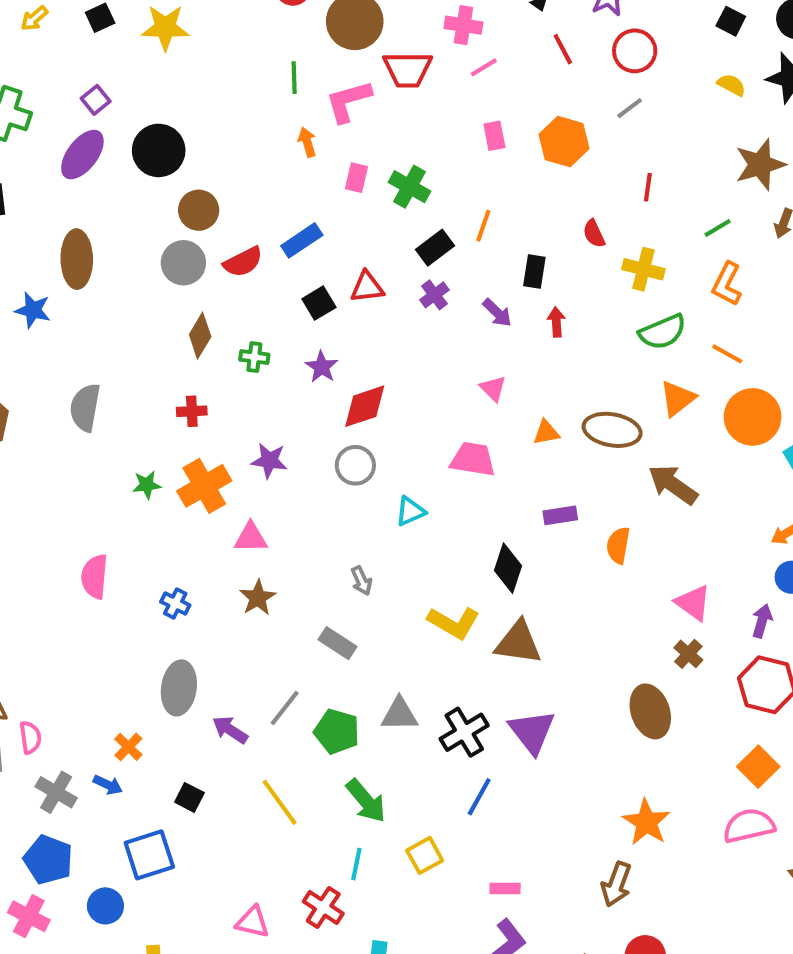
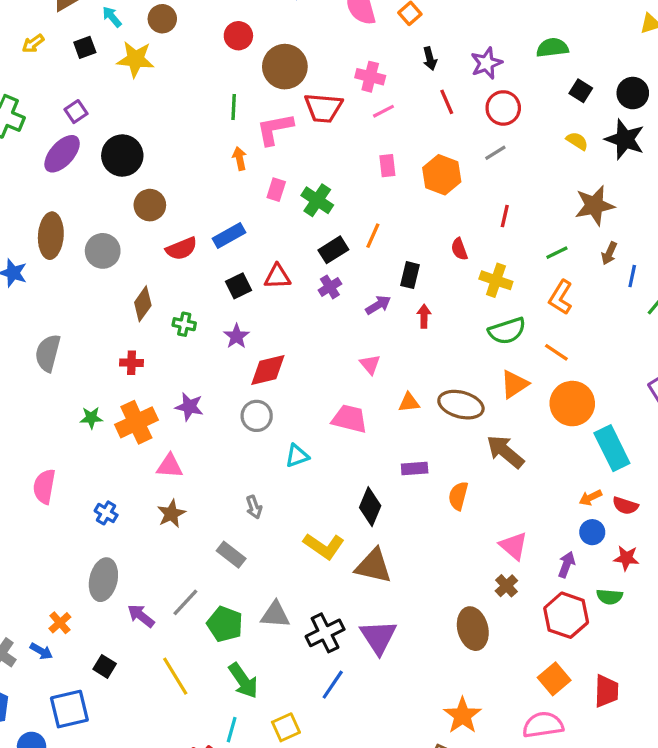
gray circle: (183, 263) -> (103, 251), moved
purple arrow: (497, 313) -> (378, 305), turned -80

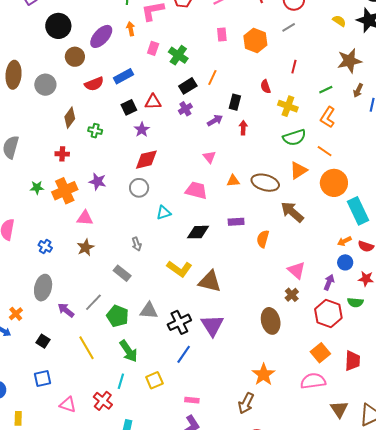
purple ellipse: (62, 154) -> (101, 36), moved
purple star: (236, 336) -> (142, 130), moved
black diamond: (370, 507) -> (198, 232), moved, turned 65
blue square: (69, 709) -> (42, 378), moved, size x0.7

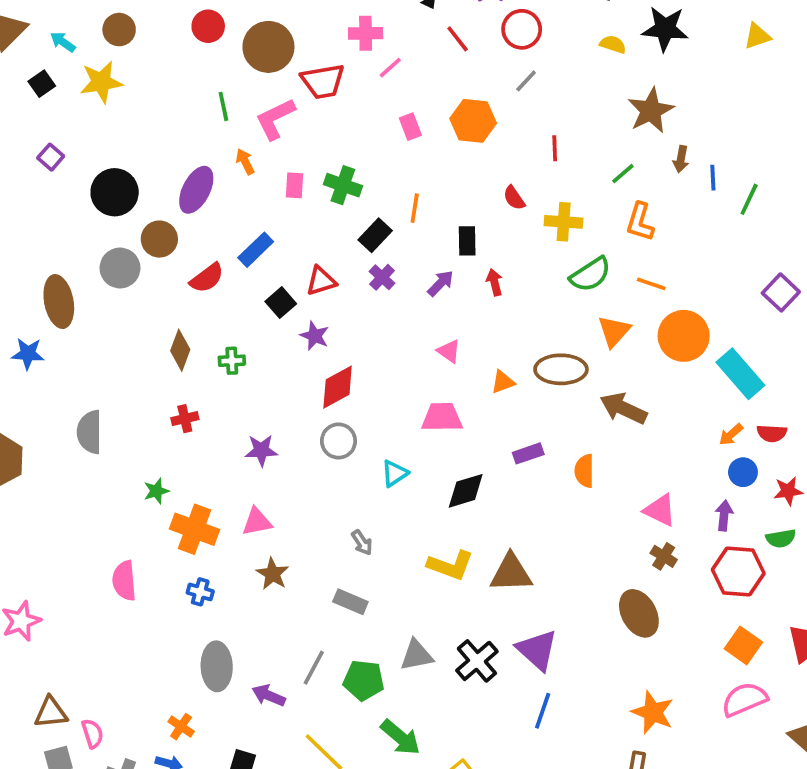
gray circle: (45, 85) -> (120, 268), moved
orange cross: (65, 191) -> (194, 529), moved, turned -30
blue line: (184, 354) -> (543, 711), moved

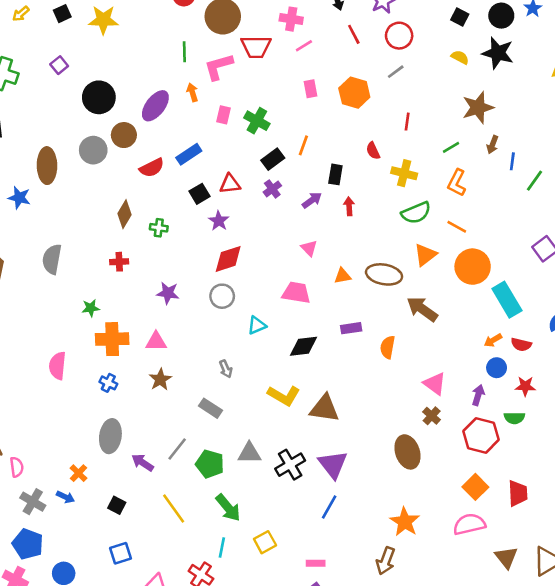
orange cross: (194, 529) -> (112, 339), turned -32

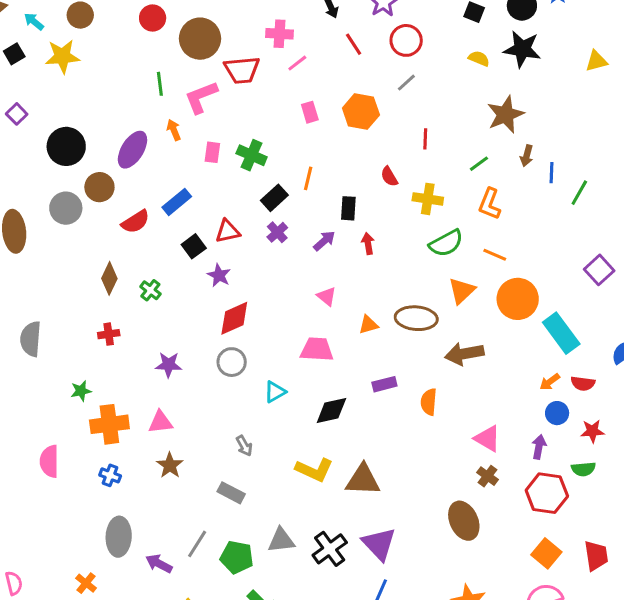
green cross: (159, 228) -> (150, 290), turned 36
brown arrow: (422, 309) -> (464, 354), turned -40

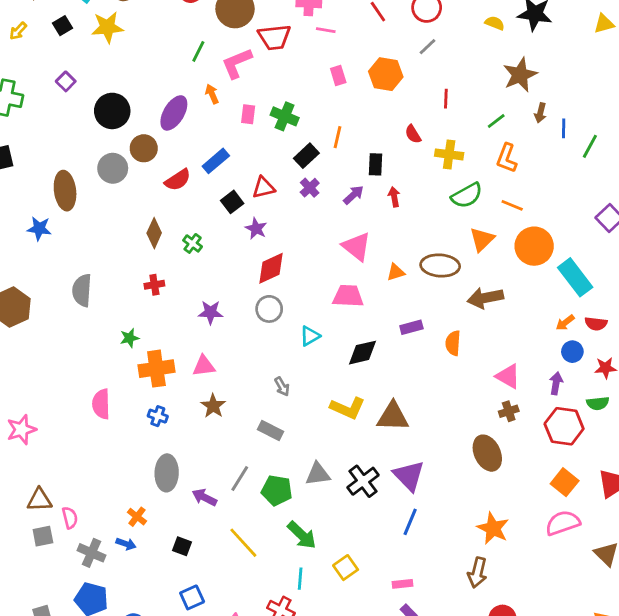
pink line: (297, 63) -> (326, 30), turned 48
green line: (160, 84) -> (198, 51), turned 35
pink triangle: (327, 296) -> (356, 247), size x1.6
brown cross: (488, 476) -> (509, 411), turned 36

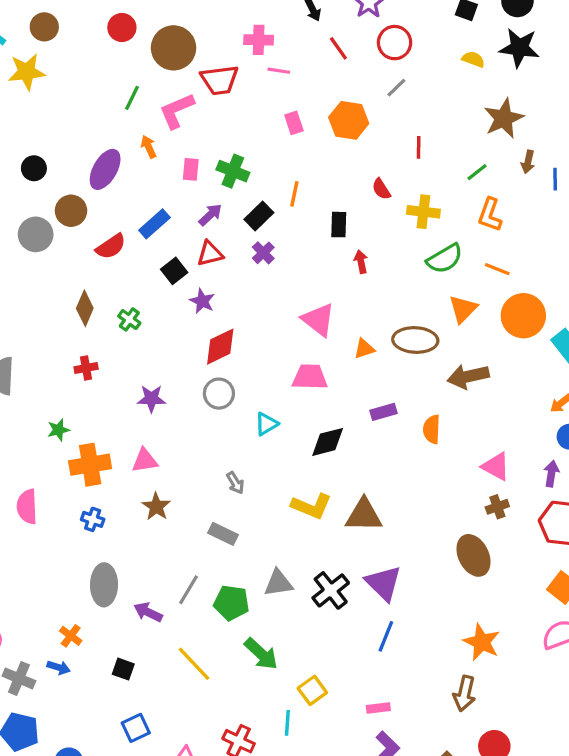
black circle: (112, 111) -> (34, 168), size x0.6
purple arrow: (353, 195) -> (210, 215), moved
cyan line: (300, 579) -> (287, 723), moved

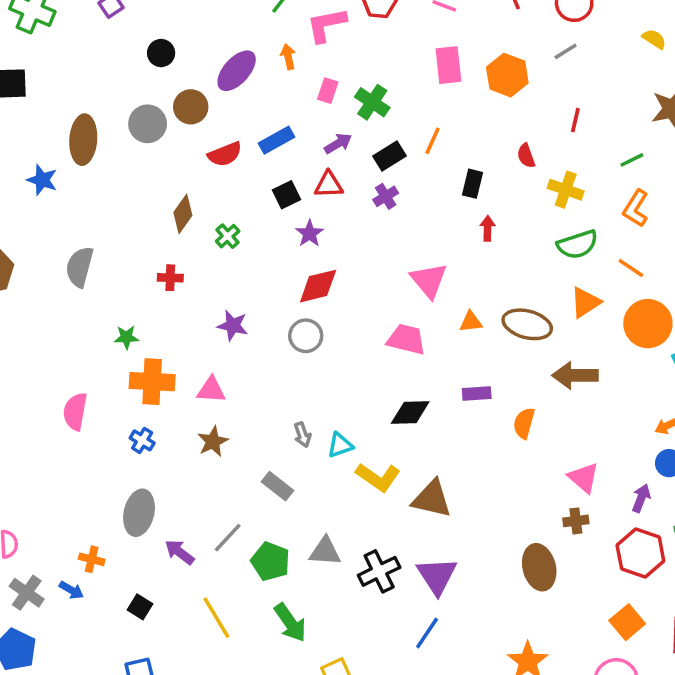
pink rectangle: (294, 123) -> (448, 65), size x1.5
cyan triangle: (266, 424) -> (340, 445), moved
orange cross: (71, 636) -> (92, 559), turned -35

